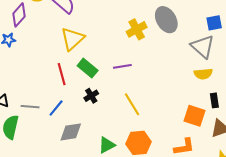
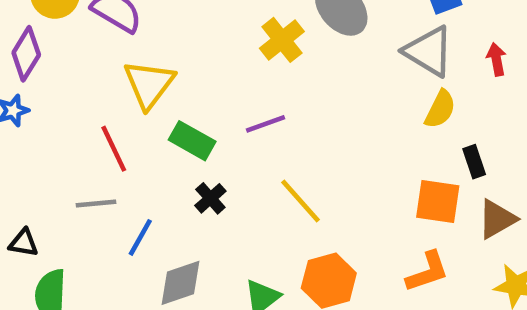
red line: (62, 74) -> (114, 149), moved
yellow semicircle: (203, 74) -> (440, 109), turned -48
gray line: (30, 107) -> (96, 204), moved

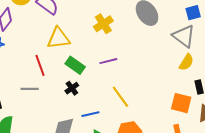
yellow cross: (282, 40) -> (103, 24), moved
yellow triangle: (149, 84) -> (59, 38), turned 40
black cross: (210, 198) -> (72, 88), moved
blue line: (140, 237) -> (90, 114), moved, turned 42

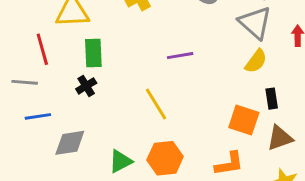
purple line: (108, 61) -> (180, 56), moved
green rectangle: (75, 65) -> (93, 53), turned 48
blue line: (90, 114) -> (38, 116), moved

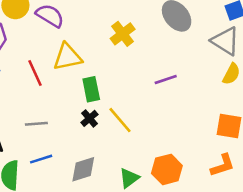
red line: (42, 49) -> (35, 73), moved
yellow line: (156, 104) -> (120, 120), moved
blue line: (38, 116) -> (41, 159), moved

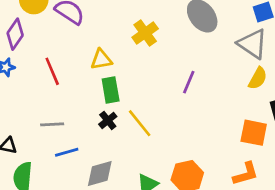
yellow triangle: (68, 57) -> (101, 59), moved, size x0.7
purple line: (166, 80) -> (189, 82), turned -50
blue line: (41, 159) -> (67, 152), moved

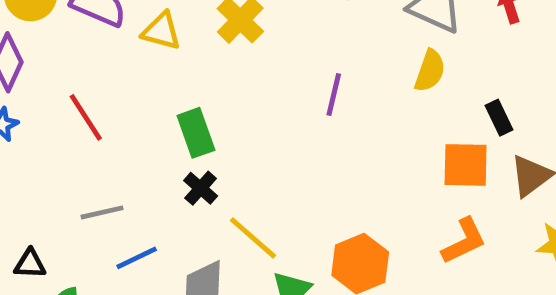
yellow triangle: (101, 59) -> (161, 31), moved, turned 35
yellow semicircle: (258, 78) -> (430, 71), moved
yellow line: (140, 123) -> (253, 238), moved

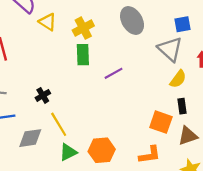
yellow semicircle: (430, 71) -> (178, 79), moved
purple line: (334, 95) -> (114, 73), turned 30
green rectangle: (196, 133) -> (83, 55), moved

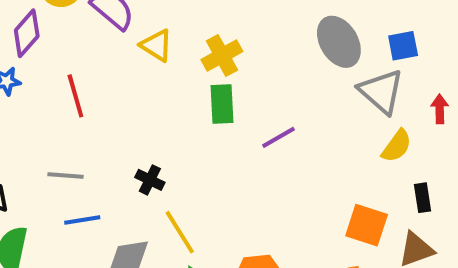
gray ellipse: (132, 21) -> (339, 42), moved
black cross: (43, 95) -> (150, 180), turned -32
black rectangle: (182, 106) -> (423, 198), moved

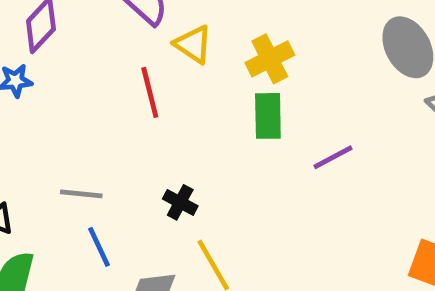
red line: (75, 96) -> (150, 92), moved
blue line: (82, 220) -> (99, 247), turned 72

